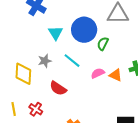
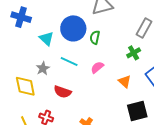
orange triangle: (116, 75) -> (125, 81), moved, turned 32

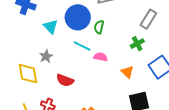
cyan line: (69, 61) -> (82, 46), moved
pink semicircle: (97, 67) -> (100, 57), turned 48

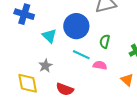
green semicircle: (99, 27) -> (105, 41), moved

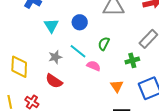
blue circle: (76, 26) -> (80, 22), size x0.6
gray star: (45, 66) -> (55, 57), moved

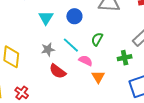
red semicircle: (54, 81) -> (58, 71), moved
orange triangle: (117, 86) -> (98, 77), moved

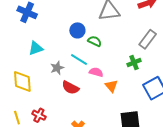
cyan triangle: (46, 18) -> (36, 48), moved, turned 49
green semicircle: (97, 39) -> (95, 41), moved, turned 96

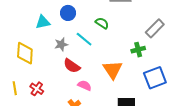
blue circle: (77, 30) -> (68, 13), moved
pink semicircle: (96, 72) -> (85, 85), moved
orange triangle: (111, 86) -> (113, 70), size x1.5

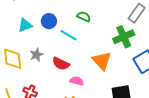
blue circle: (68, 13) -> (49, 21), moved
gray star: (61, 44) -> (36, 55), moved
green cross: (138, 50) -> (124, 37), size x1.5

